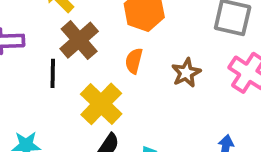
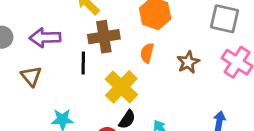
brown cross: (79, 40) -> (104, 37), turned 32

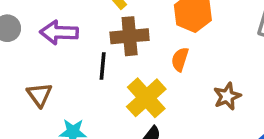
brown star: (188, 62) -> (227, 96), moved
brown triangle: (31, 76) -> (39, 95), moved

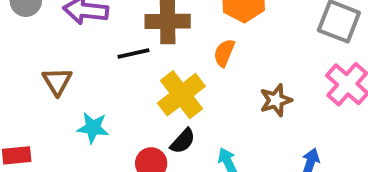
black line: (103, 66) -> (133, 54), turned 68

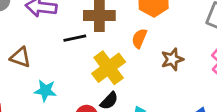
brown triangle: (57, 81) -> (20, 57), turned -40
brown star: (276, 100) -> (172, 59), moved

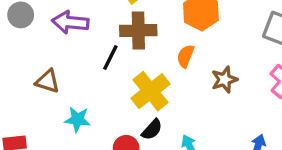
black line: (75, 38) -> (110, 58), turned -50

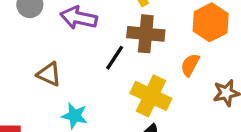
yellow cross: (150, 91) -> (151, 96), turned -33

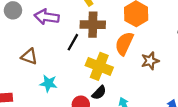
orange semicircle: (190, 65) -> (124, 44), size x1.5

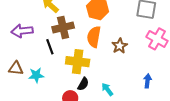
black line: (73, 42) -> (50, 47), turned -35
cyan star: (48, 83) -> (36, 75), moved

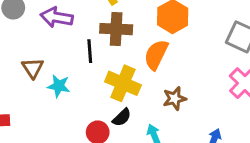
brown star: (120, 46) -> (175, 99), moved
brown triangle: (16, 68) -> (33, 68), turned 35

